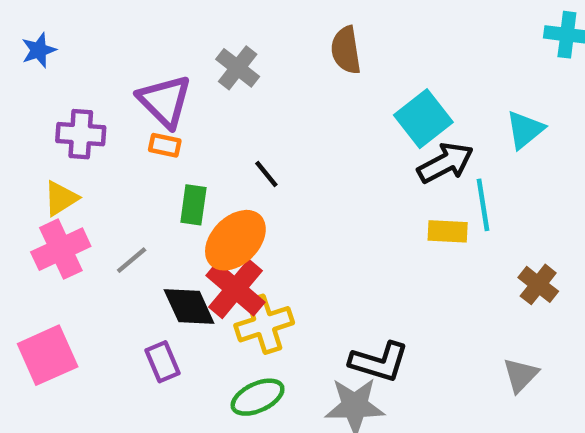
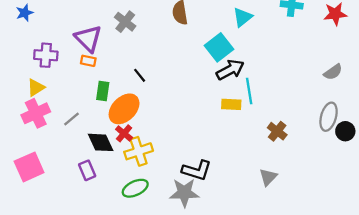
cyan triangle: (525, 130) -> (242, 17), moved
red cross: (235, 289) -> (124, 133), size x0.6

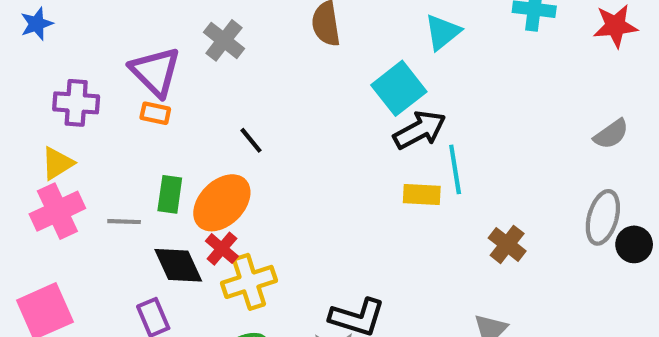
green rectangle: (103, 91) -> (170, 194), moved
gray line: (72, 119) -> (124, 222), turned 42

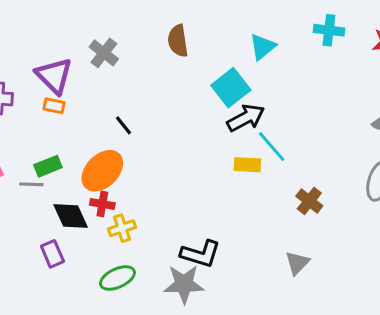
cyan line: (455, 169) -> (272, 147), turned -32
green rectangle: (170, 194) -> (48, 166), moved, turned 60
red cross: (222, 249) -> (102, 204), turned -30
yellow cross: (249, 282) -> (122, 228), size x0.7

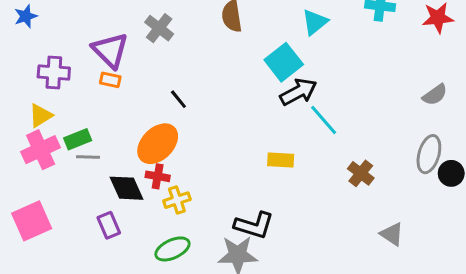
yellow rectangle: (247, 165) -> (281, 160), moved
green rectangle: (48, 166) -> (78, 139), moved
gray triangle: (297, 263) -> (392, 234), moved, turned -40

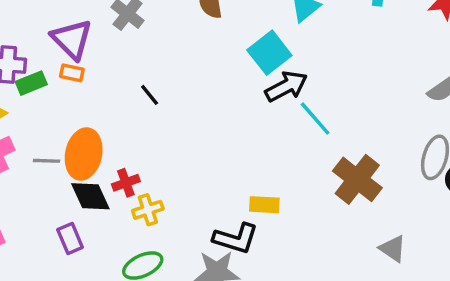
green rectangle: (78, 139) -> (31, 83), moved
orange ellipse: (158, 144) -> (84, 154), moved, turned -33
yellow rectangle: (281, 160) -> (264, 205), moved
brown cross: (361, 173) -> (357, 179), size x1.6
red cross: (158, 176) -> (126, 183), turned -30

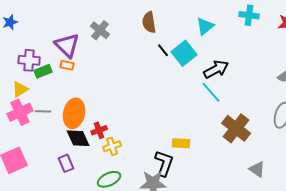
black arrow: (286, 86) -> (216, 69), moved
black line: (150, 95) -> (163, 50), moved
gray line: (46, 161) -> (43, 111), moved
black L-shape: (236, 238) -> (164, 163), turned -88

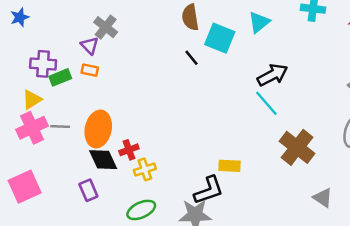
gray cross: (100, 30) -> (106, 27), moved
purple triangle: (67, 45) -> (90, 46), size x0.6
black line: (163, 50) -> (192, 58), moved
cyan square: (184, 53) -> (220, 38), moved, turned -30
black L-shape: (164, 163) -> (209, 190), turned 52

